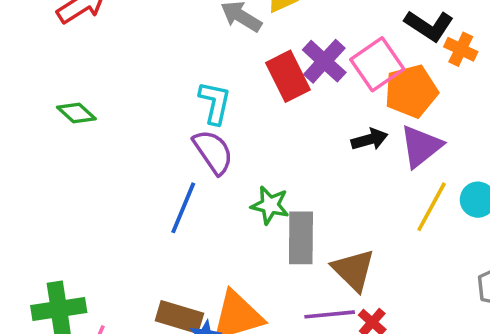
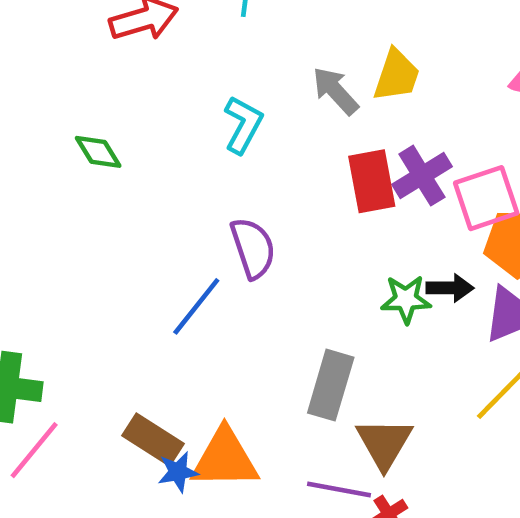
cyan L-shape: (215, 103) -> (243, 125), moved
green star: (270, 205) -> (406, 299), moved, turned -30

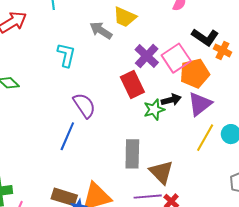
yellow trapezoid: (397, 75) -> (125, 17), turned 110
red rectangle: (372, 181) -> (132, 85), moved

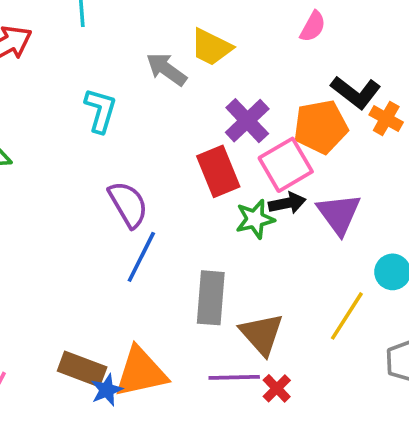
pink square: (176, 58) -> (286, 165), moved
orange pentagon: (195, 73) -> (321, 127), moved
purple triangle: (200, 104) -> (339, 214), turned -32
blue line: (67, 136) -> (141, 257), moved
yellow line: (205, 138) -> (347, 316), moved

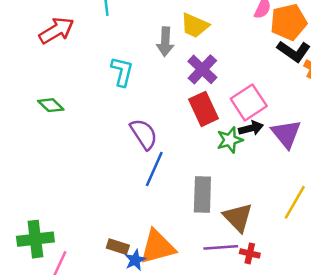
gray arrow: (166, 69) -> (165, 42), turned -120
purple cross: (247, 121) -> (202, 69), moved
orange pentagon: (321, 127) -> (289, 22), moved
brown rectangle: (82, 369) -> (118, 247), size x0.7
red cross: (277, 388) -> (250, 253), turned -30

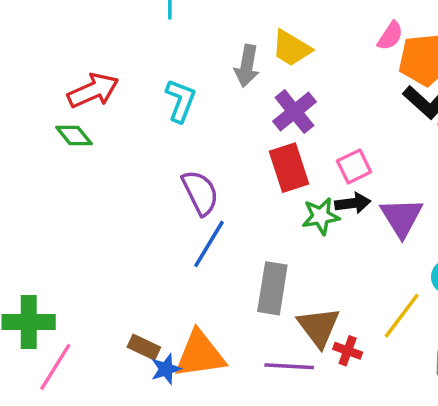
red arrow: (56, 30) -> (93, 90), moved
pink square: (249, 102) -> (354, 166), size x0.7
red cross: (250, 253) -> (348, 351), moved

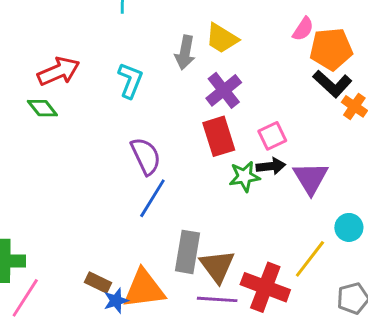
gray rectangle: (272, 288) -> (188, 252), moved
brown triangle: (319, 327) -> (217, 266), moved
red cross: (348, 351) -> (265, 287), size x2.0

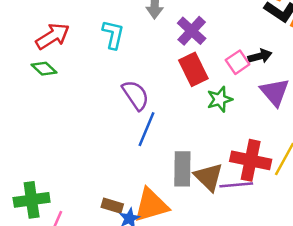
black arrow: (271, 166) -> (260, 56), moved
red cross: (265, 287) -> (251, 160), moved
purple line: (217, 299) -> (236, 185), moved

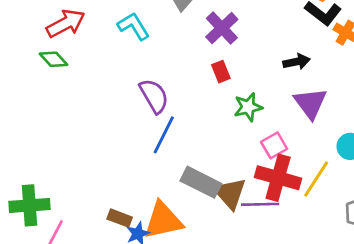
cyan L-shape: (113, 34) -> (134, 26), turned -48
pink square: (238, 62) -> (274, 145), moved
red rectangle: (193, 69) -> (221, 72), size x0.6
gray rectangle: (182, 169) -> (201, 182), turned -68

